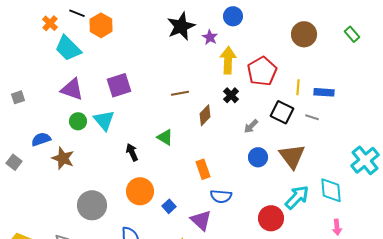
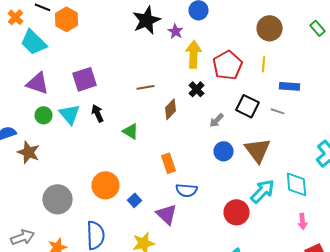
yellow line: (298, 87) -> (264, 64), moved
black arrow: (132, 152) -> (98, 113), moved

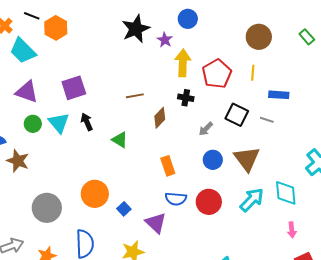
black cross: (196, 89) -> (186, 98), turned -35
orange rectangle: (168, 163) -> (168, 166), moved
red circle: (236, 212) -> (209, 202), moved

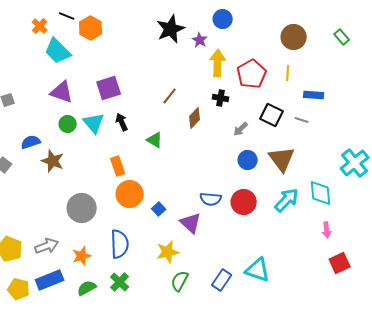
brown line: (135, 96) -> (170, 96), turned -42
orange rectangle: (168, 166) -> (118, 166), moved

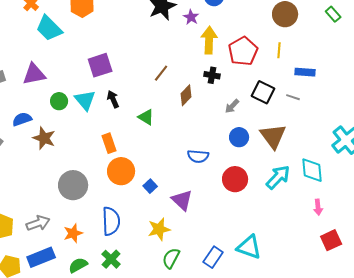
purple triangle: (62, 92) -> (34, 74), moved, turned -30
blue semicircle: (211, 199) -> (198, 156), moved

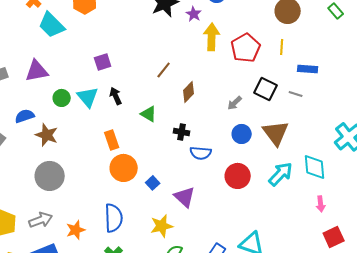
purple square: (100, 65) -> (103, 62), size x0.7
black cross: (212, 75) -> (182, 132), moved
gray circle: (73, 185) -> (50, 176), moved

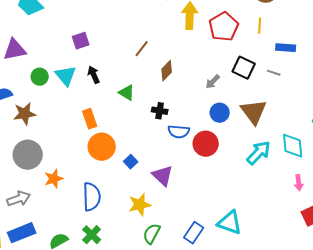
brown star: (47, 135) -> (25, 114), turned -30
red circle: (238, 176) -> (206, 144), moved
orange star: (76, 230) -> (54, 179), moved

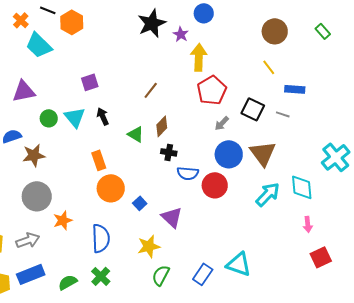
yellow line: (260, 26) -> (269, 67), turned -42
red pentagon: (224, 27) -> (212, 90), moved
brown diamond: (167, 71) -> (162, 126), moved
blue circle: (220, 113) -> (229, 154), size x1.4

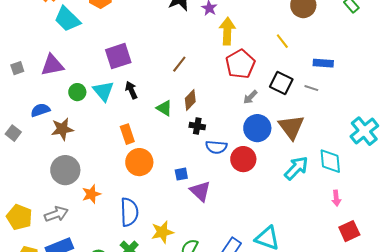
yellow line: (269, 67) -> (282, 41), moved
purple square: (90, 82) -> (118, 56), size x1.5
blue square: (140, 203) -> (181, 174), moved, turned 32
yellow star: (149, 246) -> (162, 232), moved

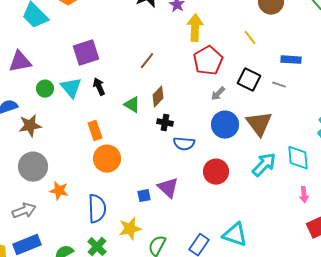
red circle: (243, 159) -> (216, 172), moved
blue square: (181, 174) -> (144, 196), moved
orange star: (91, 194) -> (59, 191), turned 30

